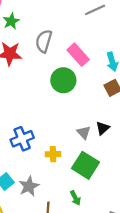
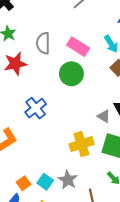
blue cross: (22, 139) -> (36, 108), moved
yellow cross: (53, 154) -> (81, 144), size x1.6

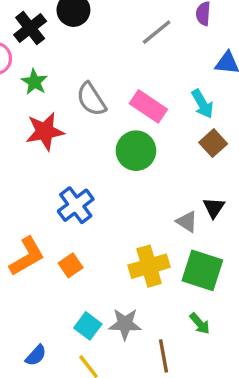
gray semicircle: (43, 43) -> (91, 99), turned -35
gray star: (68, 180) -> (125, 324), turned -30
orange square: (24, 183) -> (71, 265), moved

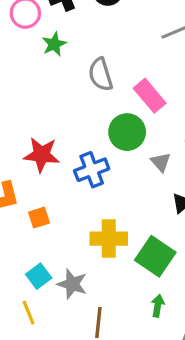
red star: (45, 131) -> (42, 155), moved
blue cross: (76, 205) -> (92, 170), moved
gray triangle: (187, 222) -> (161, 162), moved
green arrow: (200, 324) -> (158, 306), moved, turned -145

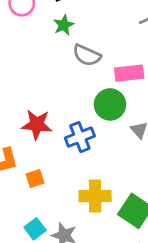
green star: (54, 44) -> (64, 25), moved
gray semicircle: (100, 74) -> (87, 55), turned -48
pink rectangle: (150, 96) -> (129, 73), turned -56

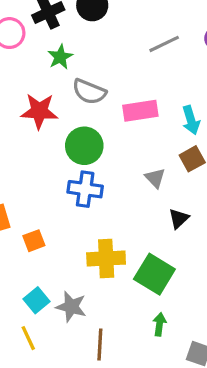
green circle: (110, 104) -> (84, 146), moved
red star: (37, 125) -> (39, 111), moved
blue cross: (80, 137) -> (85, 189), turned 32

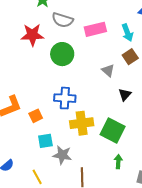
blue cross: (85, 189) -> (65, 98), moved
cyan square: (36, 300) -> (45, 141), moved, turned 35

